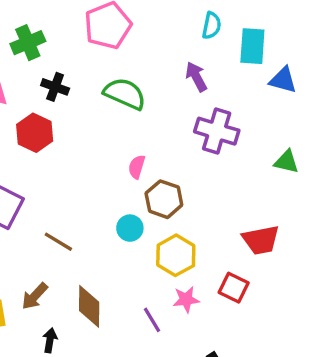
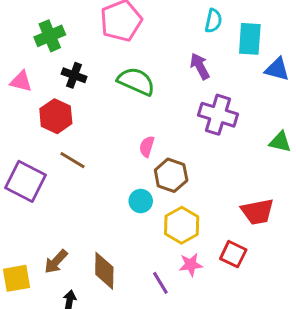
brown line: (58, 242) -> (73, 160), moved

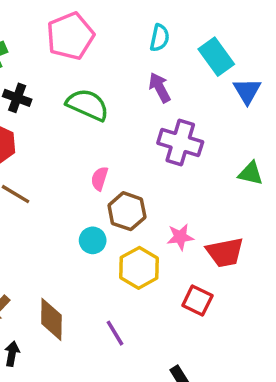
cyan semicircle: (213, 21) -> (160, 38), moved
cyan rectangle: (250, 39) -> (216, 57), turned -40
blue triangle: (277, 69) -> (247, 91), turned 44
pink star: (191, 265) -> (180, 237), moved

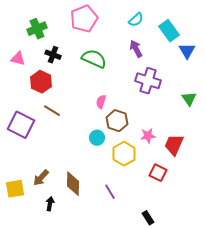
cyan semicircle: (160, 38) -> (136, 20), turned 35
green triangle: (251, 173) -> (189, 99), turned 42
red trapezoid: (225, 252) -> (174, 145), turned 125

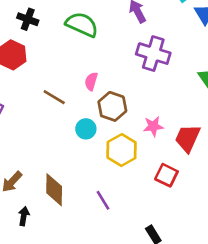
brown line: (52, 111) -> (54, 97), moved

